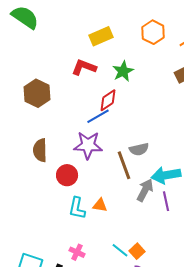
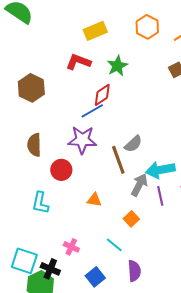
gray semicircle: (139, 149) -> (133, 144), turned -30
cyan L-shape: (77, 208) -> (40, 203), moved
orange square: (137, 251) -> (131, 219), moved

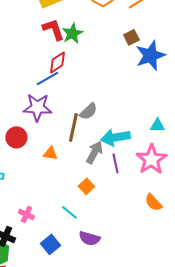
red L-shape: (78, 62) -> (53, 29), moved, turned 50
brown line: (118, 160) -> (73, 127), turned 32
orange triangle: (94, 200) -> (50, 153), moved
purple semicircle: (134, 271) -> (89, 238), turned 110

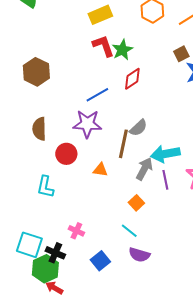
red diamond: (57, 62) -> (132, 79), moved
cyan line: (69, 212) -> (129, 231), moved

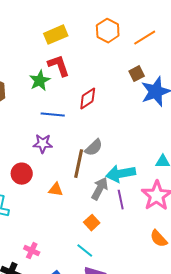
green star: (122, 50) -> (40, 81), moved
blue line: (97, 95) -> (53, 115), turned 35
purple star: (87, 124) -> (43, 144), size x0.7

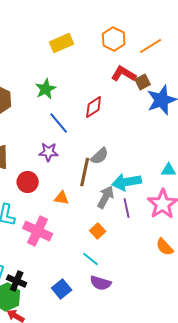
red L-shape: (59, 66) -> (124, 74), moved, turned -40
blue line: (53, 115) -> (59, 123), turned 45
pink cross: (32, 251) -> (38, 231), moved, size x1.8

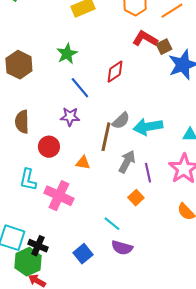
cyan arrow: (127, 182) -> (148, 127), moved
orange square: (98, 231) -> (136, 198), moved

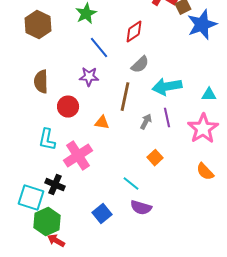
gray semicircle: (121, 121) -> (140, 65), moved
gray arrow: (127, 162) -> (146, 122), size x0.7
purple line: (148, 173) -> (167, 118), moved
pink cross: (59, 196) -> (78, 156), turned 32
black cross: (38, 246) -> (55, 185), moved

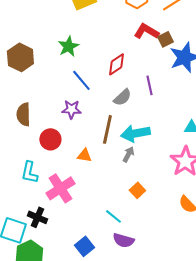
cyan arrow: (167, 87) -> (135, 133), moved
purple line: (167, 118) -> (149, 85), moved

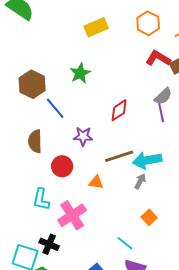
red diamond: (116, 64) -> (119, 110), moved
blue line: (81, 80) -> (55, 108), moved
gray semicircle: (122, 97) -> (163, 96), moved
brown line: (107, 129) -> (119, 156), turned 60

